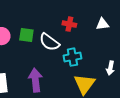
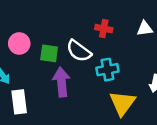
green square: (26, 35) -> (49, 53), moved
purple arrow: (35, 80) -> (61, 82), moved

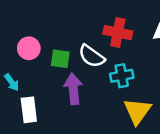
red cross: (104, 29) -> (118, 33), size x1.5

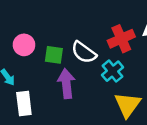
red cross: (118, 33) -> (121, 39), moved, turned -35
cyan cross: (122, 76) -> (113, 71), turned -30

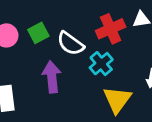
green square: (54, 55) -> (38, 33), moved, turned -36

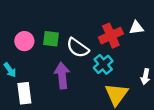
green square: (38, 33) -> (51, 39), turned 35

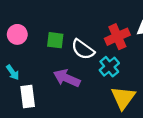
pink circle: (24, 41) -> (17, 34), moved
purple arrow: (62, 75) -> (67, 78), turned -60

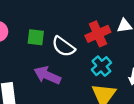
cyan cross: (109, 67) -> (101, 66), moved

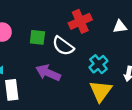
red cross: (98, 34) -> (80, 21), moved

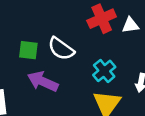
red cross: (80, 21) -> (102, 19), moved
green square: (37, 37) -> (28, 50), moved

